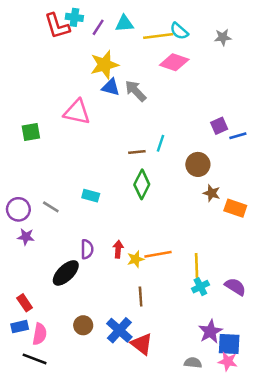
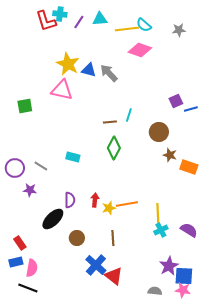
yellow star: (104, 65) -> (68, 64), moved, turned -30
purple star: (26, 237) -> (30, 190), moved
brown circle: (83, 325) -> (77, 238), moved

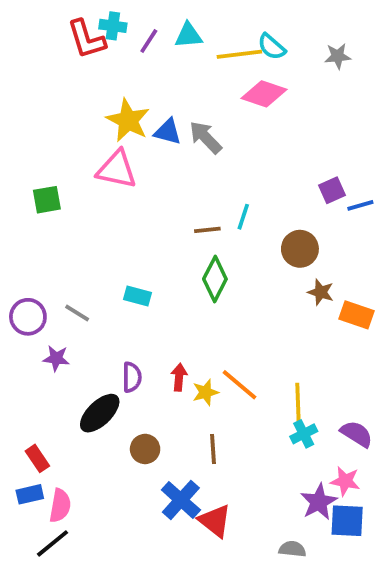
orange line: (127, 204) -> (239, 385), turned 50
black line: (28, 288) -> (52, 543), turned -60
pink star: (183, 290) -> (345, 481), moved

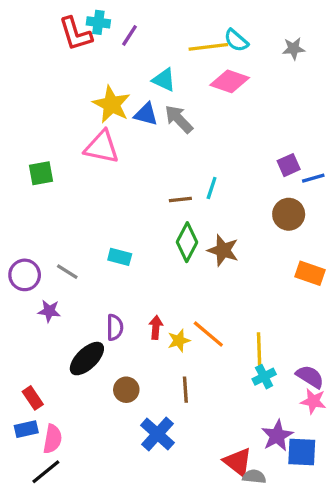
cyan triangle: (188, 35) -> (164, 80), moved, turned 30
brown circle: (300, 249) -> (289, 214), moved
brown star: (321, 292) -> (223, 250), moved, size x1.4
pink star: (345, 481) -> (313, 401), moved
red triangle: (215, 521) -> (238, 462), moved

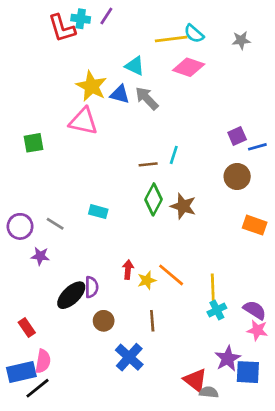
purple line: (130, 35) -> (106, 16), moved
purple semicircle: (115, 327) -> (91, 287), moved
blue rectangle: (26, 429) -> (21, 372), moved, size x1.5

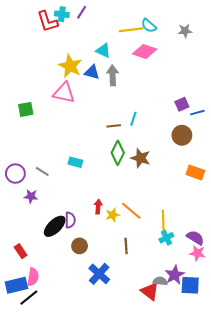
gray arrow: (147, 98) -> (113, 75), turned 42
brown line: (152, 321) -> (126, 246), moved
gray semicircle: (209, 392) -> (160, 281), moved

